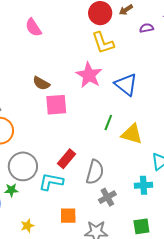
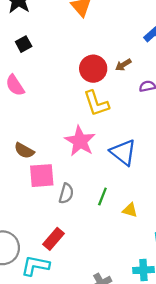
yellow triangle: (132, 134) -> (130, 210), size x0.6
gray semicircle: (95, 172) -> (66, 193), moved, size x0.7

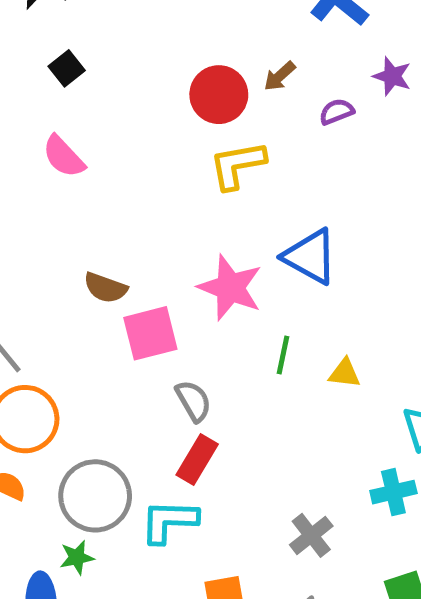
yellow L-shape: (96, 103) -> (237, 165), turned 108
pink star: (80, 141) -> (230, 288), moved
gray semicircle: (66, 193) -> (193, 401), moved, turned -36

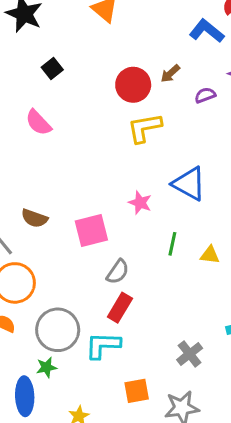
black square: (67, 68) -> (52, 69), moved
brown semicircle: (105, 288) -> (34, 218), moved
pink star: (230, 288) -> (140, 203), size x0.6
gray semicircle: (193, 401) -> (118, 272), turned 65

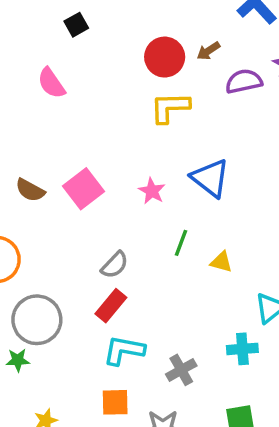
purple semicircle: (205, 95) -> (244, 81), size x1.5
pink square: (91, 231) -> (84, 189), moved, turned -32
cyan L-shape: (103, 345) -> (124, 350), moved

